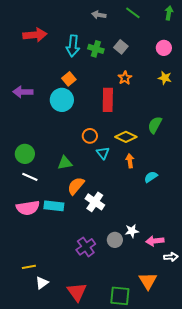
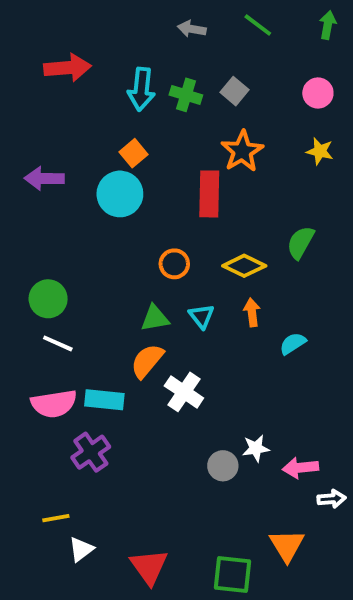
orange star: (125, 78) -> (242, 151), size x1.5
cyan triangle: (103, 153) -> (201, 316), moved
green triangle: (65, 163) -> (155, 318), moved
purple cross: (86, 247) -> (91, 452), moved

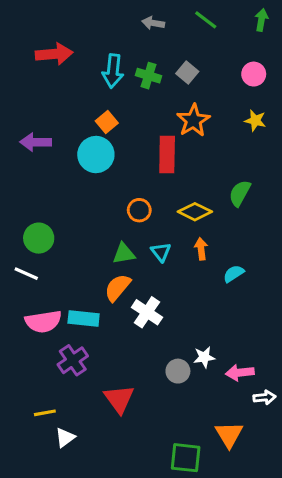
white line: (58, 343) -> (26, 274), moved
red triangle: (149, 567) -> (119, 399), moved

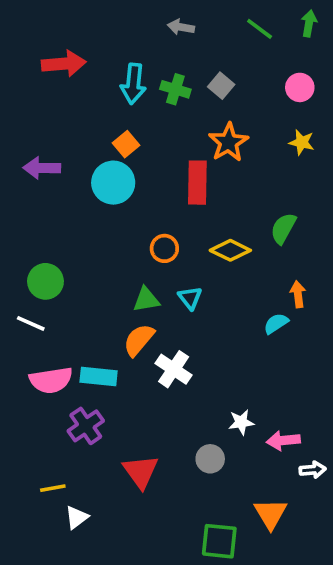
green line: (206, 20) -> (260, 29), moved
orange arrow: (201, 249) -> (298, 294), moved
gray circle: (178, 371) -> (210, 459), moved

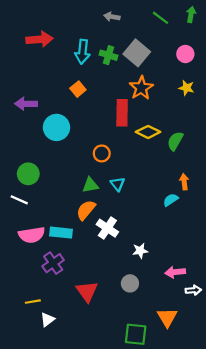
gray square: (221, 86) -> (137, 53), size x1.6
cyan circle: (113, 183) -> (57, 127), moved
yellow diamond: (230, 250) -> (148, 132), moved
white star: (241, 422) -> (140, 251), moved

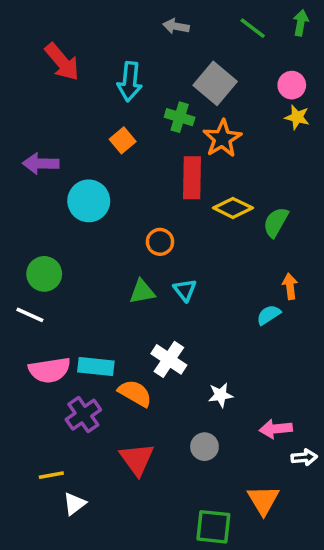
red arrow: (40, 39) -> (62, 62), turned 55
green cross: (108, 55) -> (180, 117), moved
yellow star: (186, 88) -> (297, 117), moved
orange semicircle: (86, 210) -> (135, 393), moved, turned 80

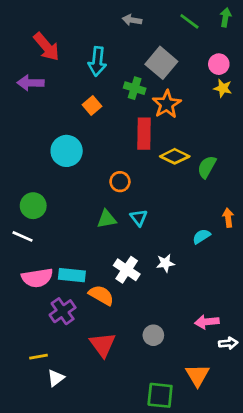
purple arrow: (41, 163) -> (30, 83), moved
orange arrow: (290, 286) -> (228, 218), moved
white star: (221, 395) -> (165, 263), moved

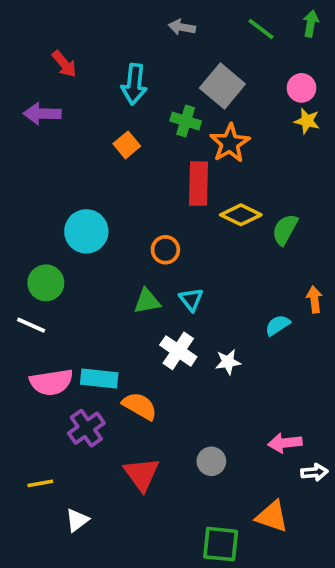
red arrow: (47, 47) -> (64, 64), size x0.7
cyan circle: (67, 151) -> (86, 231), moved
white cross: (127, 270) -> (178, 351), moved
yellow line: (39, 357) -> (40, 483), moved
orange triangle: (197, 375) -> (272, 516), turned -40

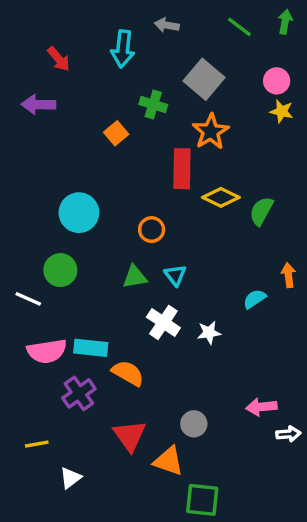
cyan arrow: (134, 84) -> (123, 49), moved
green cross: (186, 121) -> (153, 105), moved
green circle: (46, 283) -> (60, 270), moved
orange triangle: (272, 516) -> (168, 461), moved

